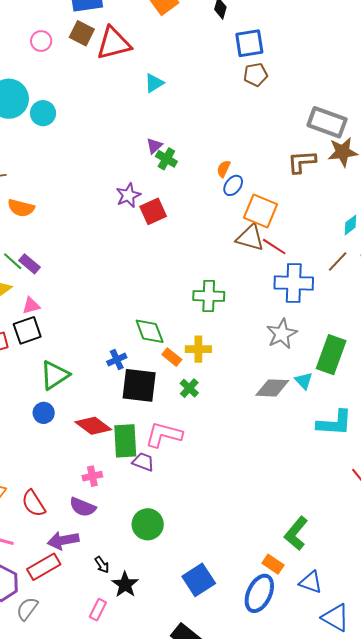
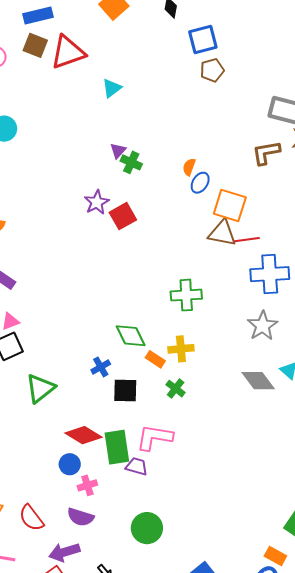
red line: (274, 247) -> (247, 240), turned -35
black square: (139, 385) -> (125, 390), size x0.7
gray diamond: (272, 388) -> (258, 381), turned 56
blue circle: (44, 413) -> (70, 464), moved

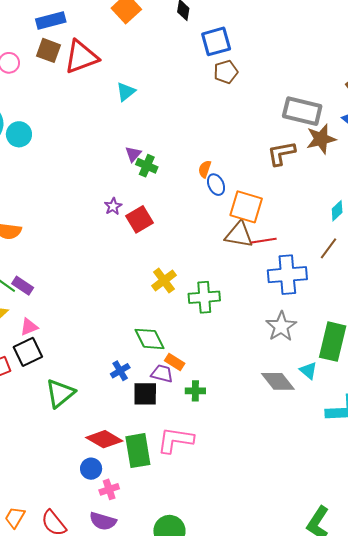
blue ellipse: (200, 183) -> (216, 185), turned -55
purple star: (97, 202) -> (113, 206), size x0.7
yellow cross: (181, 349) -> (164, 281), moved, turned -30
green cross: (176, 389) -> (195, 391), turned -36
purple trapezoid: (137, 466) -> (162, 374), moved

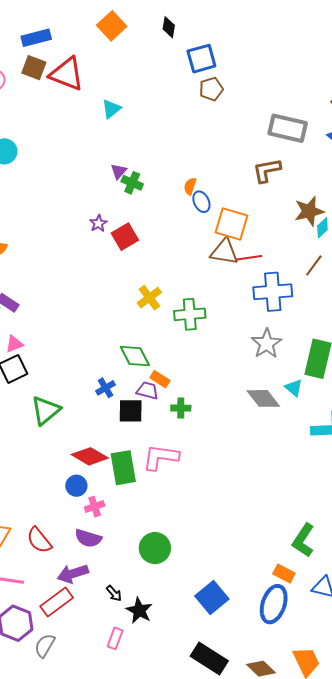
red triangle: (81, 57) -> (67, 74), turned 42
brown star: (321, 139) -> (309, 211), moved

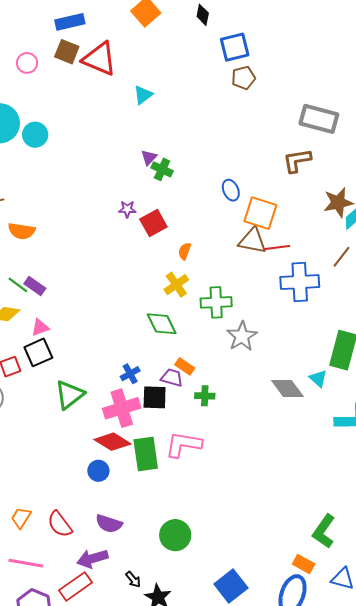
orange semicircle: (190, 186) -> (185, 251), moved
purple star: (98, 223) -> (127, 209), turned 30
gray star: (267, 344) -> (242, 336), moved
green diamond: (135, 356) -> (162, 324), moved
pink cross: (95, 507) -> (122, 408), moved, size x1.8

